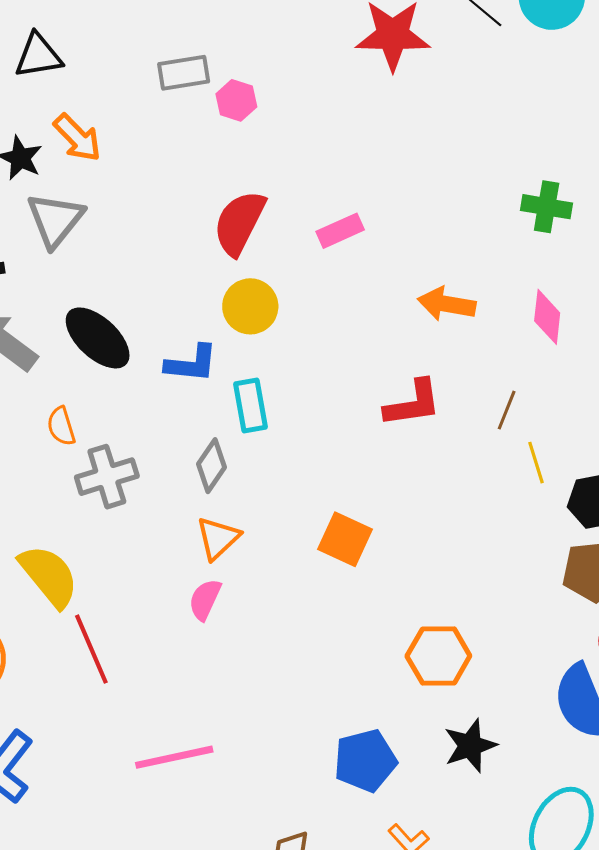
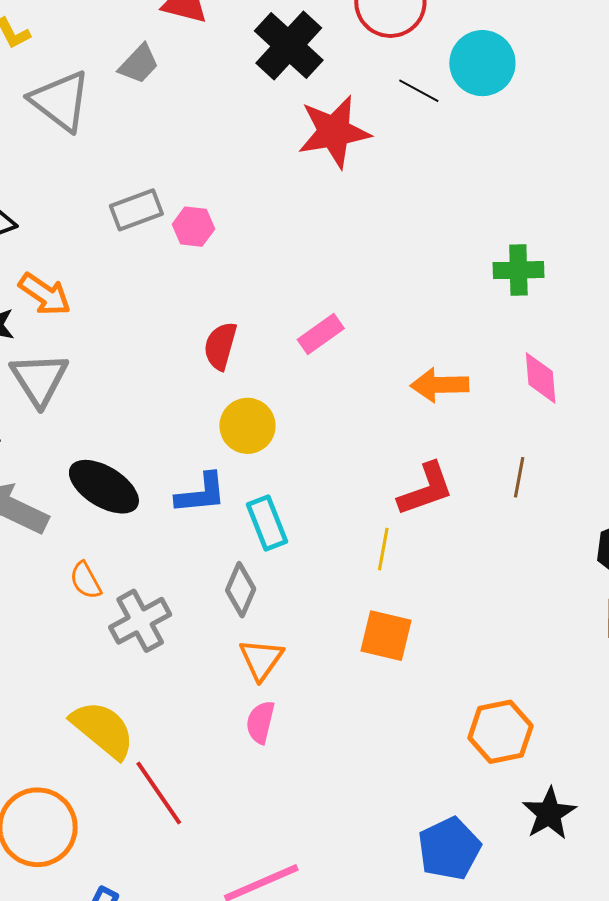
red semicircle: (239, 223) -> (220, 346), size x0.7
yellow line: (536, 463) -> (383, 549), moved, turned 39

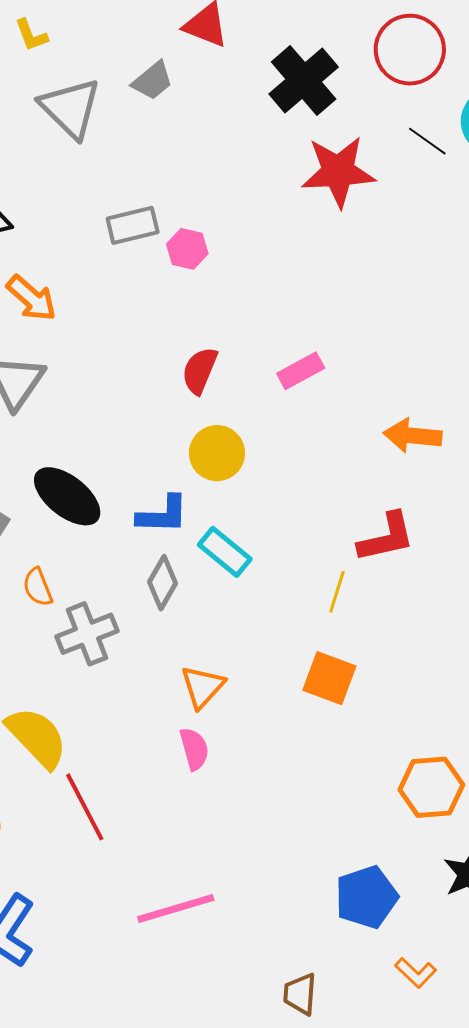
cyan rectangle: (267, 523) -> (225, 552), turned -36
gray diamond: (241, 590) -> (163, 583), moved
pink semicircle: (260, 722) -> (194, 749), turned 144

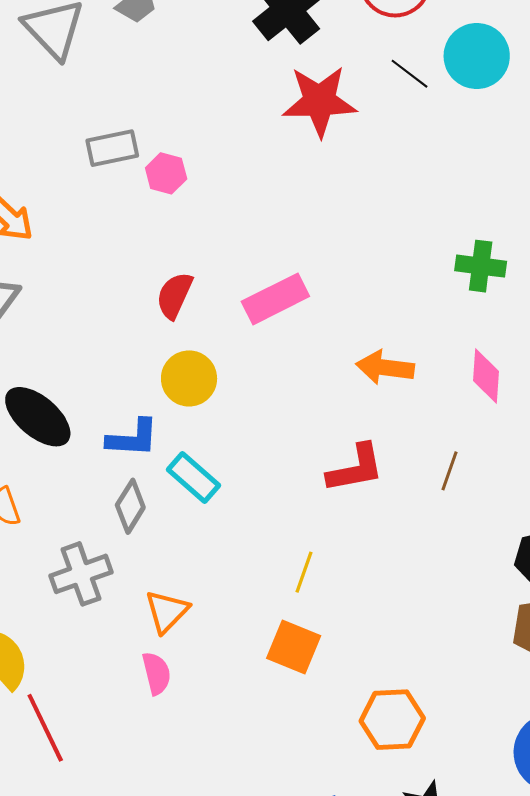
pink rectangle: (301, 371) -> (275, 299), size x1.4
yellow line: (337, 592) -> (304, 572), moved
gray cross: (87, 634) -> (81, 574), moved
orange square: (329, 678) -> (294, 647), moved

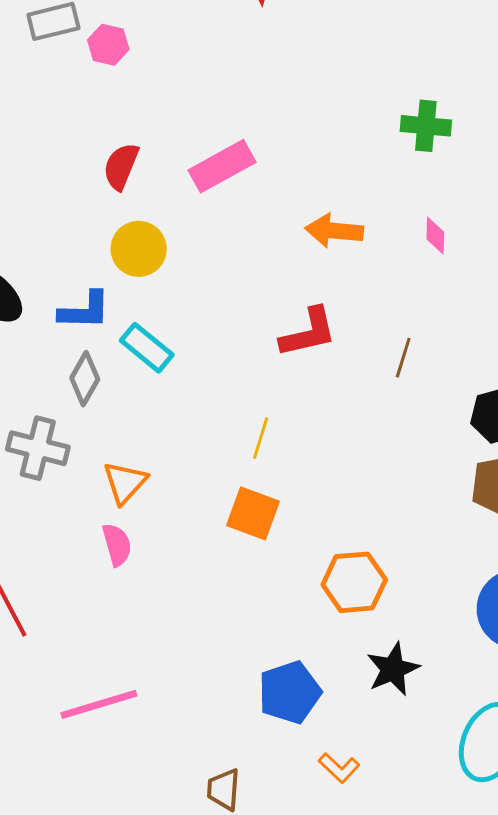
pink diamond: (486, 376) -> (435, 236), size x0.7
brown line: (450, 471) -> (403, 358), moved
gray cross: (81, 574) -> (38, 448), turned 36

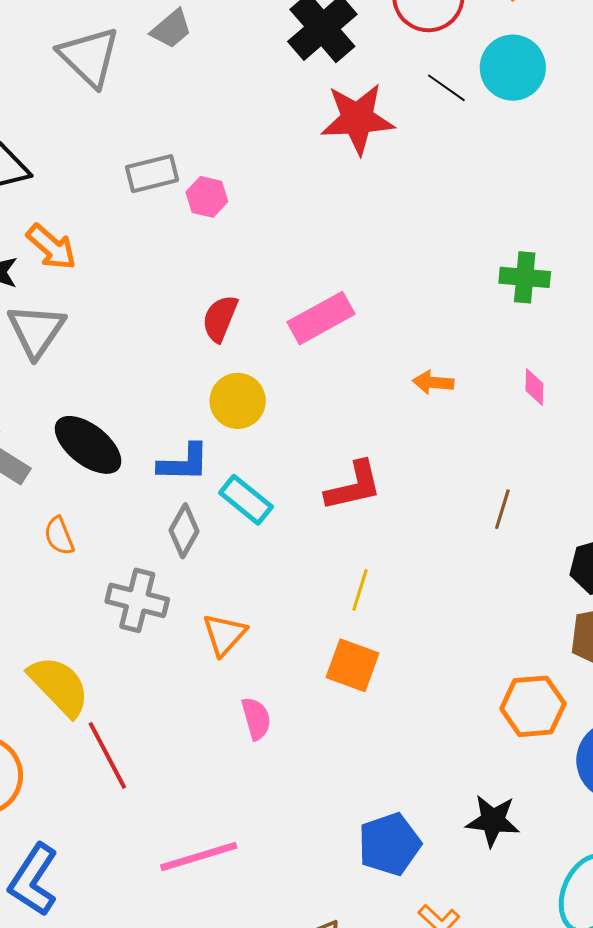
orange arrow: (334, 231) -> (433, 382), size x0.7
red L-shape: (308, 333) -> (354, 486), moved
pink semicircle: (117, 545) -> (256, 718), moved
orange hexagon: (354, 582) -> (533, 706), moved
black star: (393, 669) -> (493, 821), turned 30

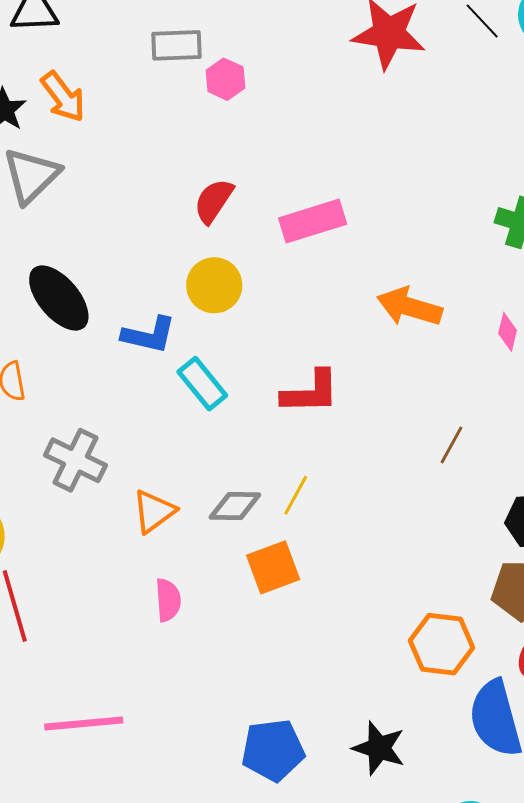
orange arrow: (433, 382) -> (409, 307), size x1.6
gray diamond: (184, 531) -> (235, 506), moved, turned 50
orange square: (352, 665) -> (273, 567), turned 38

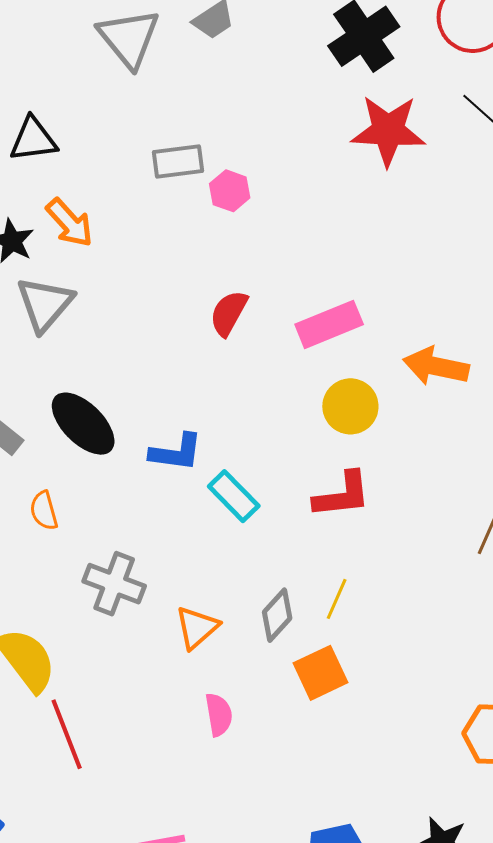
yellow circle: (214, 285) -> (350, 406), moved
orange arrow: (409, 307) -> (436, 366), moved
gray diamond: (235, 506) -> (277, 615), turned -44

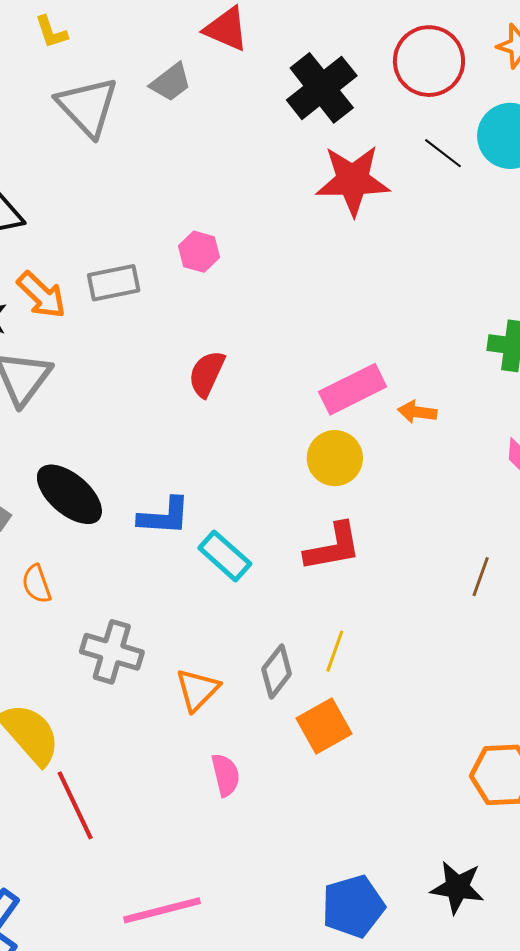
gray rectangle: (178, 161) -> (114, 283), moved
pink rectangle: (329, 324) -> (353, 389), moved
orange arrow: (436, 366) -> (417, 412), size x0.6

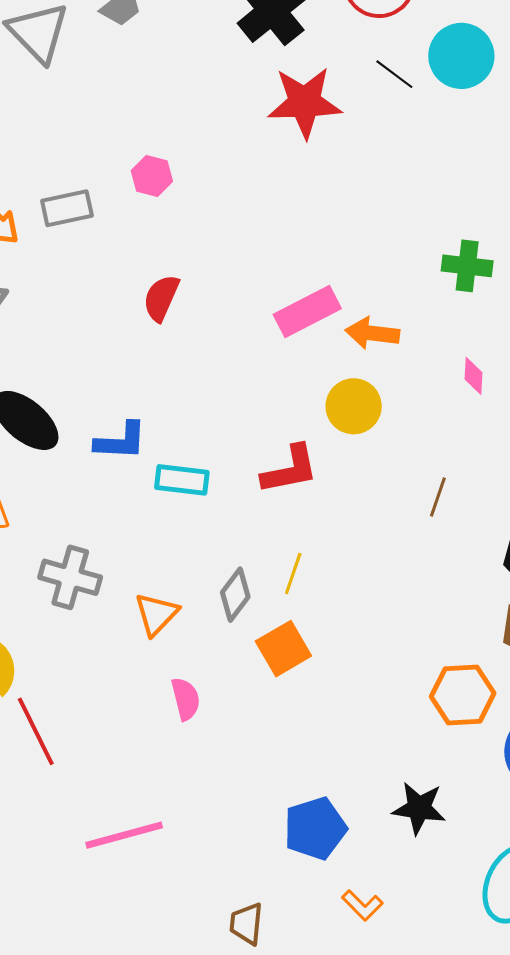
orange arrow: (417, 412) -> (372, 333), size x1.4
yellow circle: (335, 458) -> (354, 406), moved
cyan rectangle: (225, 556) -> (182, 480), turned -34

